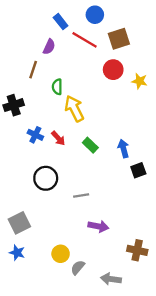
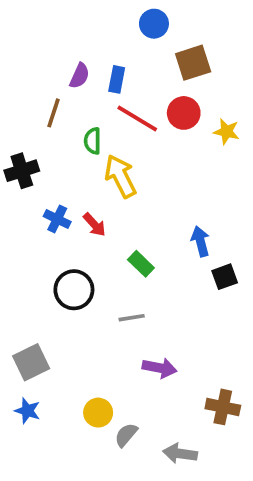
blue rectangle: (61, 22) -> (117, 79), moved, turned 49
red line: (85, 40) -> (137, 119), moved
green rectangle: (90, 145) -> (141, 264), moved

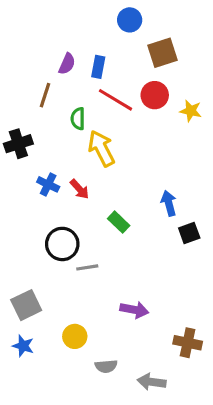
gray line: (132, 318) -> (87, 267), moved
yellow circle: (98, 413) -> (75, 336), moved
gray semicircle: (126, 435) -> (106, 366), turned -135

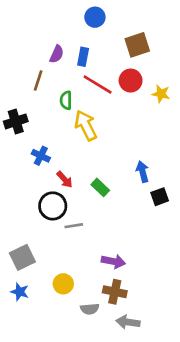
blue circle: (130, 20) -> (95, 17), moved
red arrow: (79, 189) -> (65, 180), moved
brown cross: (188, 343) -> (115, 292), moved

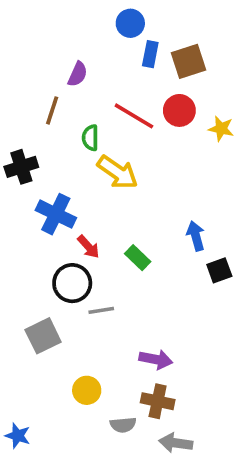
blue rectangle: (83, 57) -> (150, 54), moved
yellow arrow: (86, 125) -> (118, 172), turned 152
blue cross: (41, 156) -> (56, 214), size x1.5
gray square: (22, 257) -> (43, 336), moved
blue star: (20, 292) -> (18, 436), moved

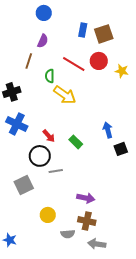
blue circle: (130, 23) -> (44, 13), moved
blue cross: (56, 214) -> (17, 124), moved

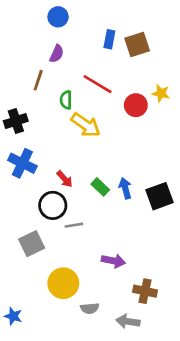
red circle: (99, 61) -> (136, 105), moved
blue arrow: (108, 130) -> (125, 188), moved
black square: (121, 149) -> (160, 196), size x1.5
yellow circle: (48, 215) -> (63, 283), size x1.5
brown cross: (87, 221) -> (145, 291), moved

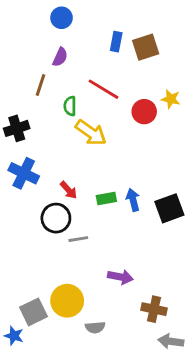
green rectangle: (100, 187) -> (106, 198), turned -54
gray square: (32, 244) -> (34, 312), moved
gray arrow: (128, 321) -> (171, 341), moved

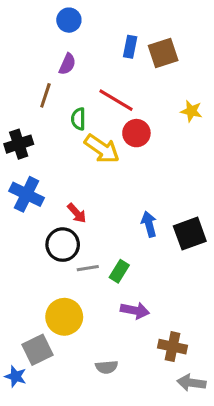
red circle: (144, 112) -> (136, 133), moved
green rectangle: (106, 198) -> (119, 271), moved, turned -48
yellow circle: (67, 301) -> (64, 317), moved

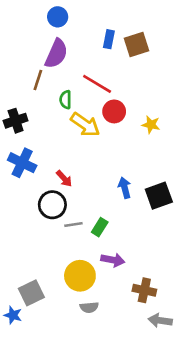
purple semicircle: (67, 64) -> (56, 54), size x1.6
yellow star: (191, 111) -> (151, 125), moved
yellow circle: (64, 317) -> (80, 276), moved

